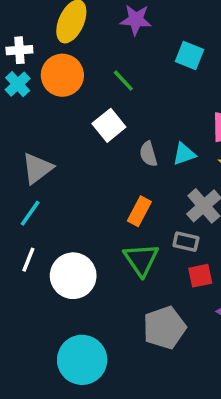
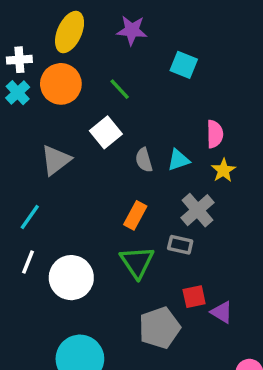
gray triangle: (37, 168) -> (56, 160), moved
red square: (200, 276) -> (194, 297), moved

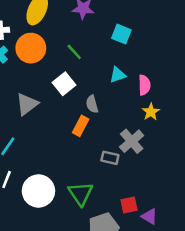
cyan triangle: (178, 160) -> (118, 75), moved
orange rectangle: (135, 215) -> (81, 126), moved
gray rectangle: (180, 245) -> (110, 158), moved
green triangle: (137, 262) -> (81, 194), moved

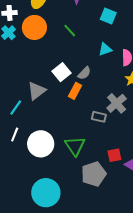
white square: (64, 84) -> (61, 72), moved
gray triangle: (27, 104) -> (37, 91), moved
gray semicircle: (92, 104) -> (84, 73), turned -120

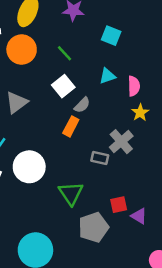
white square: (61, 72) -> (63, 86), moved
gray triangle: (37, 91) -> (17, 102), moved
white circle: (41, 144) -> (29, 167), moved

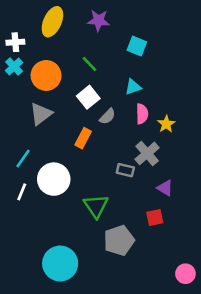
orange circle: (22, 49) -> (46, 75), moved
pink semicircle: (134, 86) -> (142, 114), moved
orange rectangle: (71, 126) -> (83, 138), moved
red square: (119, 205) -> (155, 217), moved
purple triangle: (139, 216) -> (165, 188), moved

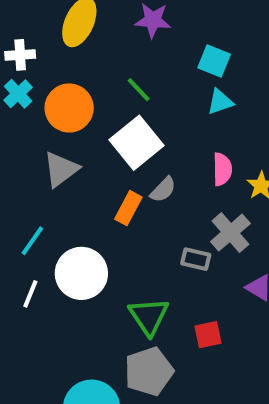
cyan triangle: (133, 87) -> (220, 102), moved
white square: (88, 97) -> (137, 143), size x1.4
gray semicircle: (107, 116) -> (163, 190), moved
red square: (155, 217) -> (208, 335), moved
gray pentagon: (119, 240) -> (149, 371), moved

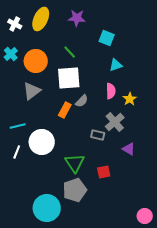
white cross: (20, 55) -> (15, 24), moved, turned 32
cyan triangle: (220, 102) -> (116, 65), moved
white square: (137, 143) -> (69, 78), turned 35
cyan line: (32, 241) -> (18, 126), turned 42

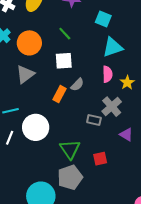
cyan triangle: (116, 65) -> (113, 47), size x1.5
white square: (69, 78) -> (64, 61), size x0.7

